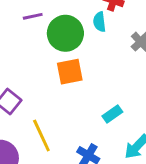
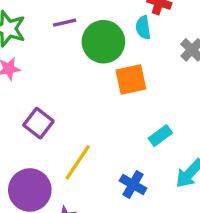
orange square: (70, 72) -> (131, 80), moved
yellow line: (41, 135) -> (78, 162), turned 60

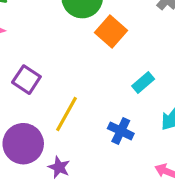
orange square: (131, 80) -> (111, 31), turned -32

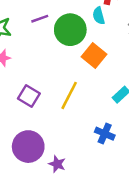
yellow line: (67, 114) -> (69, 95), moved

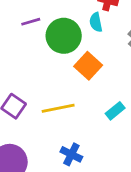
yellow line: (69, 95) -> (58, 108), turned 48
blue cross: (105, 134) -> (71, 154), moved

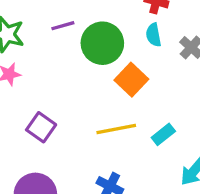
cyan semicircle: (96, 22) -> (154, 35), moved
yellow line: (58, 108) -> (116, 129), moved

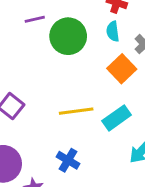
orange square: (131, 80) -> (122, 69), moved
cyan rectangle: (163, 134) -> (117, 118), size x1.4

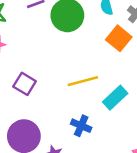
cyan rectangle: (117, 118) -> (115, 98), moved

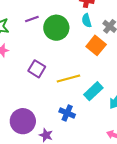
purple square: (25, 84) -> (37, 69), moved

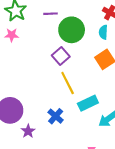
purple square: (37, 69) -> (61, 56), moved
yellow line: (68, 79) -> (68, 83), turned 60

